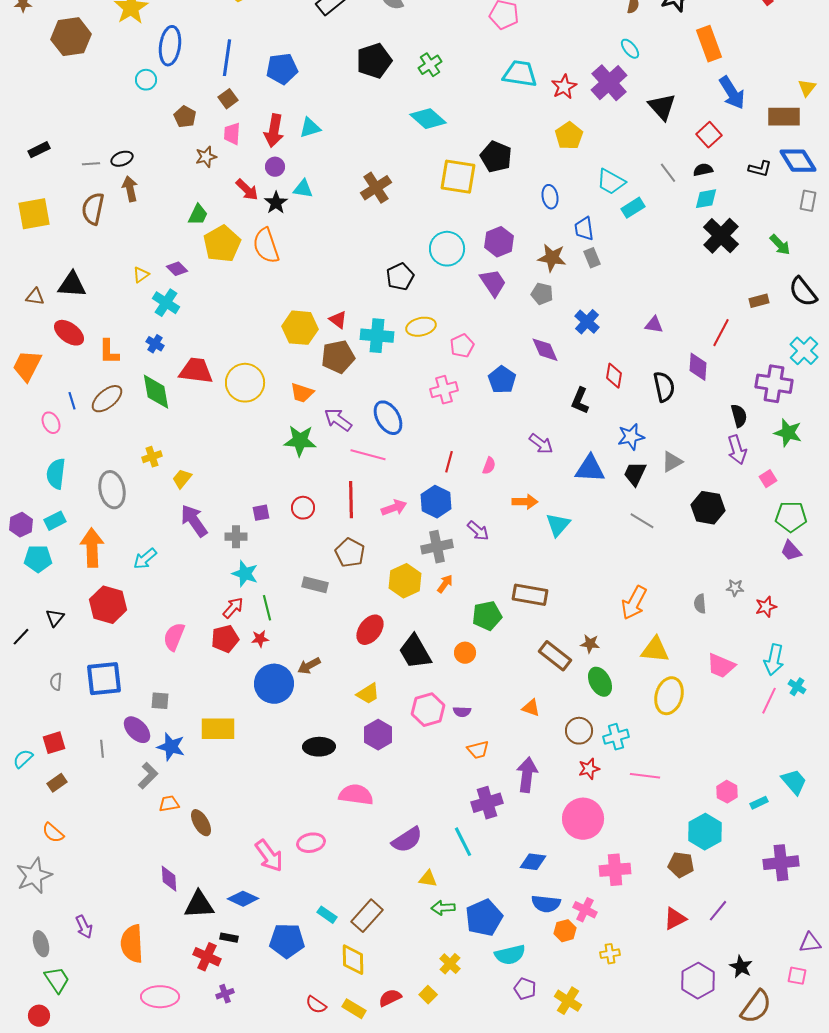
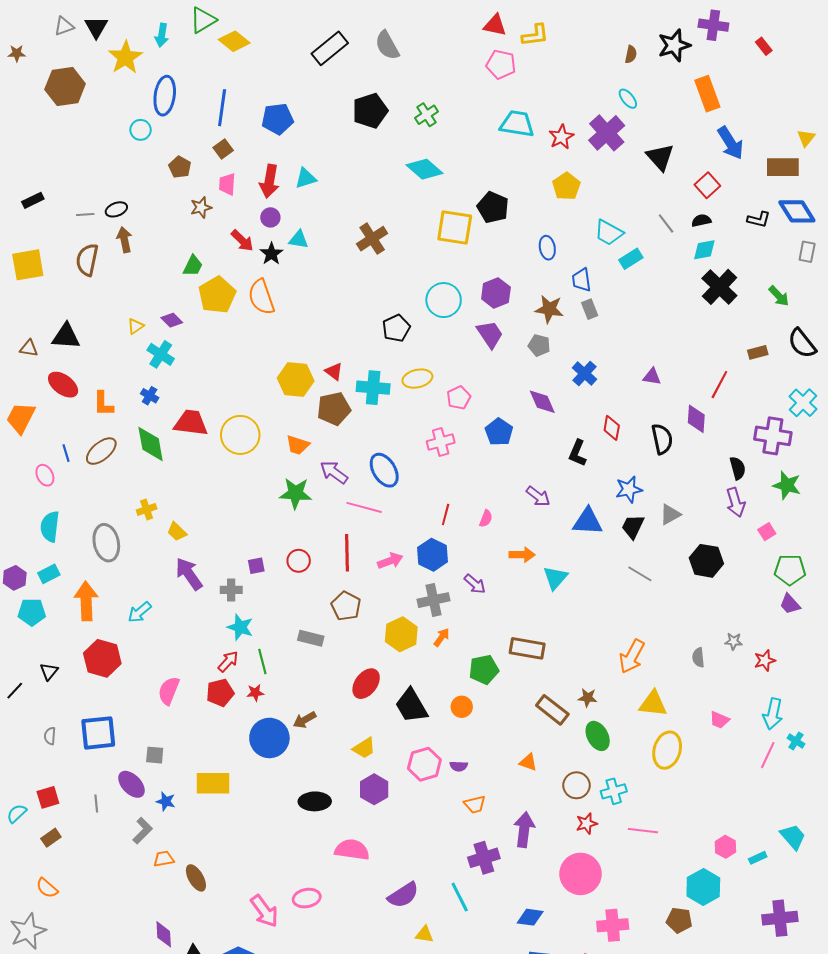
yellow trapezoid: (182, 479) -> (177, 532), turned -85
pink trapezoid: (721, 666) -> (719, 720), size x0.7
blue star: (171, 747) -> (166, 801), size x0.7

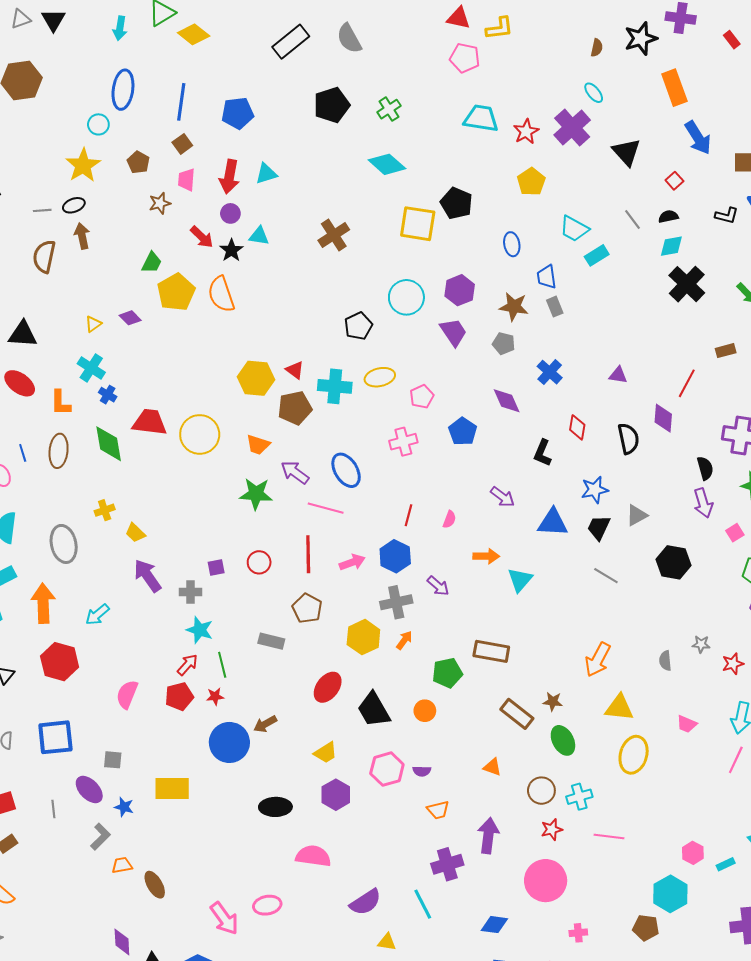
yellow star: (125, 57) -> (83, 165), moved
red square: (707, 185) -> (674, 181), size x0.7
cyan cross: (161, 354) -> (91, 368), moved
brown ellipse: (101, 451) -> (59, 451), turned -44
pink cross: (613, 925) -> (578, 933), size x0.6

